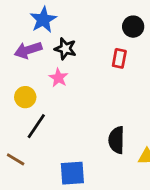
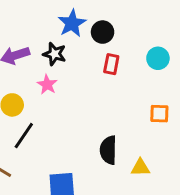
blue star: (43, 20) -> (72, 23), moved
black circle: (133, 27) -> (103, 32), moved

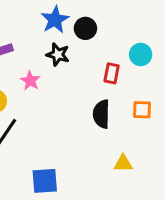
black star: (54, 54) -> (58, 55), moved
red rectangle: (111, 64) -> (112, 73), moved
black semicircle: (108, 150) -> (101, 114), moved

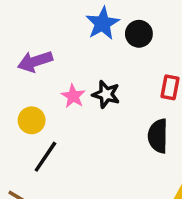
black star: (58, 55) -> (106, 94), moved

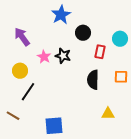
black circle: (139, 34) -> (83, 33), moved
purple arrow: (35, 61) -> (22, 37), turned 72

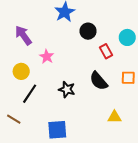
red rectangle: (100, 52) -> (106, 51), turned -40
black star: (63, 56) -> (67, 89), moved
black semicircle: (93, 80) -> (99, 81), turned -42

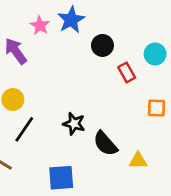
pink star: (47, 57) -> (40, 26), moved
black semicircle: (99, 81) -> (105, 144), moved

